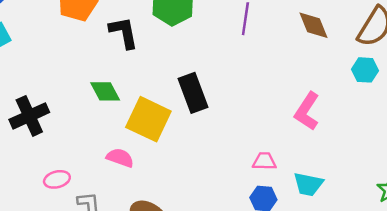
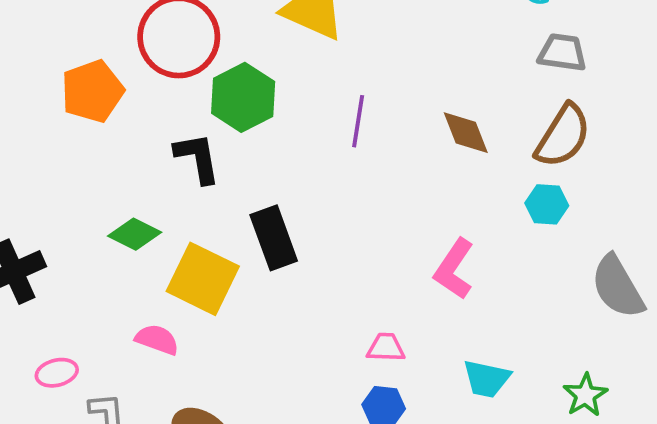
black L-shape: (124, 33) -> (197, 158), moved
green diamond: (105, 91) -> (135, 234), turned -36
cyan trapezoid: (308, 184) -> (487, 379), moved

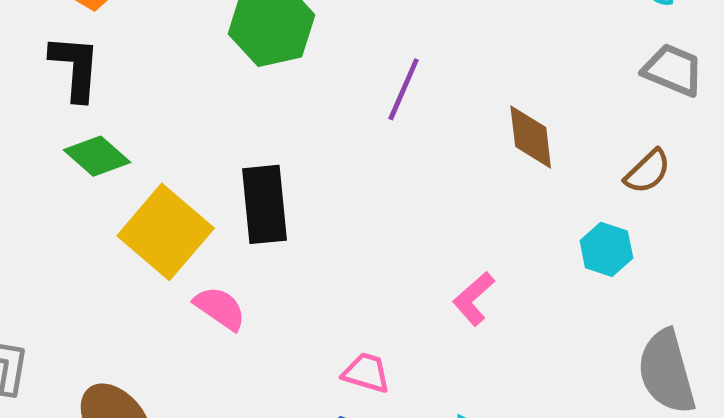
brown semicircle: (563, 136) -> (648, 172), size x0.6
black L-shape: (197, 158) -> (75, 68), moved
pink L-shape: (454, 269) -> (474, 299), size x0.7
pink semicircle: (157, 340) -> (220, 308), moved

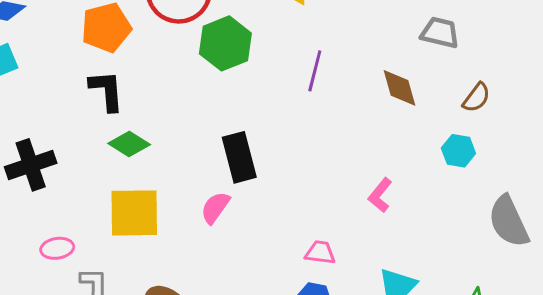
gray trapezoid: (673, 70) -> (440, 33), moved
yellow square: (166, 232) -> (134, 213), moved, turned -32
pink semicircle: (220, 308) -> (215, 208), moved, turned -80

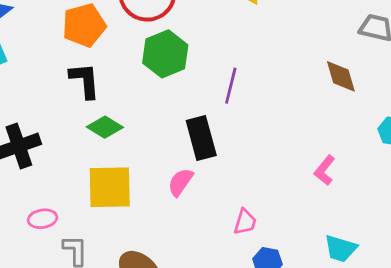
green hexagon: (225, 43) -> (165, 54), moved
purple line: (315, 71) -> (231, 86), moved
pink trapezoid: (320, 253) -> (245, 222), moved, turned 100

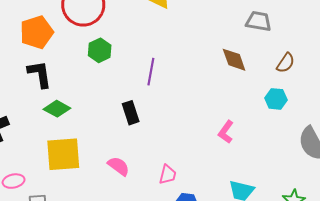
green hexagon: (165, 54) -> (100, 50), size x0.7
black rectangle: (201, 138) -> (131, 113), size x0.7
pink semicircle: (180, 182) -> (119, 166), moved, turned 95

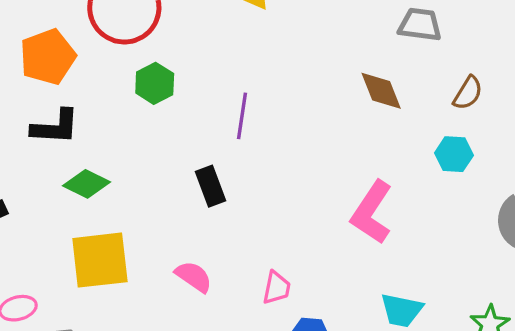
black L-shape: (40, 74) -> (55, 127), turned 104
pink L-shape: (226, 132) -> (372, 212), size x1.6

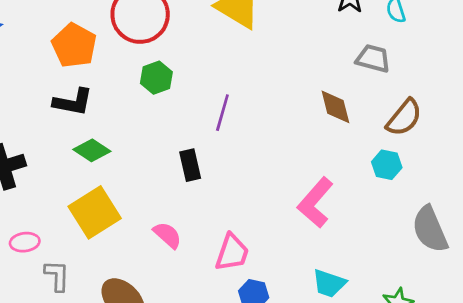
orange pentagon: (48, 57) -> (74, 45), turned -30
brown semicircle: (468, 93) -> (404, 118), size x1.4
yellow square: (100, 260) -> (95, 212), turned -33
pink trapezoid: (277, 288) -> (232, 253), size x1.4

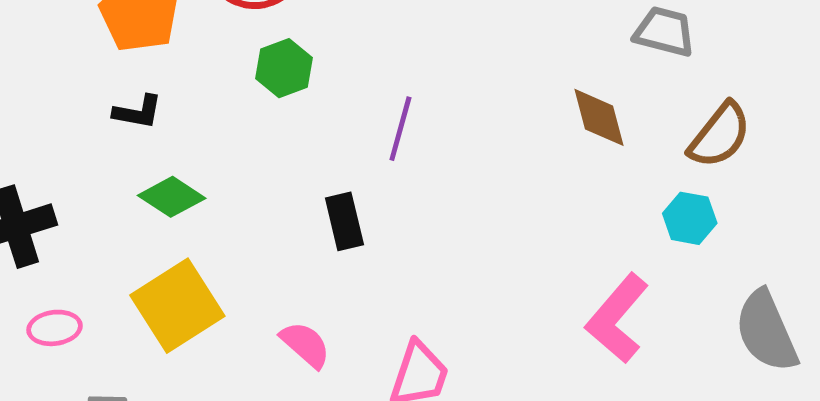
black L-shape: (73, 102) -> (138, 112), size x0.7
pink L-shape: (315, 203) -> (617, 318), moved
pink ellipse: (25, 242) -> (55, 328), moved

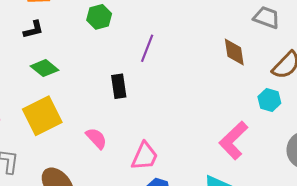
black L-shape: (138, 112) -> (33, 30), turned -30

